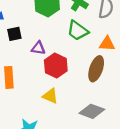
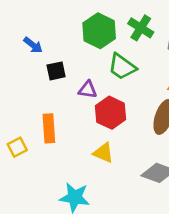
green trapezoid: (78, 31) -> (122, 67), moved

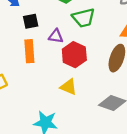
green trapezoid: (122, 67) -> (83, 18), turned -50
orange rectangle: (49, 128) -> (29, 51), moved

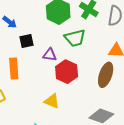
orange rectangle: (29, 51) -> (14, 68), moved
yellow triangle: (69, 87) -> (52, 101), moved

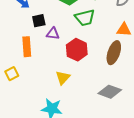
purple triangle: (50, 55) -> (53, 34), moved
yellow triangle: (52, 101) -> (63, 78), turned 49

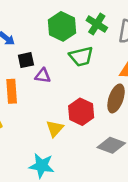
red hexagon: (77, 50) -> (81, 112), moved

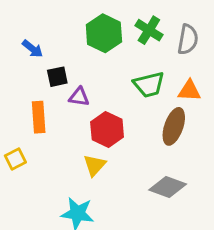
green trapezoid: (81, 56) -> (149, 84), moved
red hexagon: (81, 112) -> (107, 130), moved

